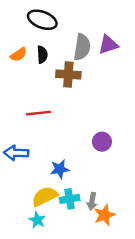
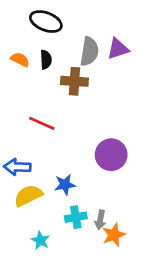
orange semicircle: (19, 55) -> (20, 60), turned -119
red line: (39, 113) -> (42, 123), turned 30
purple circle: (102, 142) -> (111, 155), size x1.5
yellow semicircle: (45, 196) -> (28, 195), moved

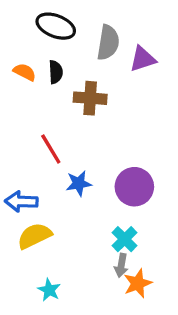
gray semicircle: (89, 51) -> (108, 43), moved
red line: (42, 123) -> (51, 149), turned 35
blue star: (65, 185) -> (79, 183), moved
cyan cross: (76, 217) -> (125, 239), moved, turned -35

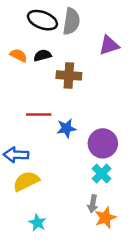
gray semicircle: (108, 43) -> (71, 21), moved
black semicircle: (56, 72) -> (42, 55), turned -102
red line: (51, 149) -> (39, 114), turned -60
blue star: (79, 183) -> (66, 128), moved
cyan cross: (125, 239) -> (102, 174), moved

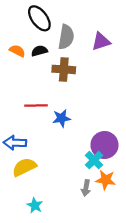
black ellipse: (42, 20) -> (39, 18), turned 32
gray semicircle: (71, 21) -> (66, 37), moved
purple circle: (103, 143) -> (104, 145), moved
orange star: (105, 218) -> (106, 180), moved, turned 30

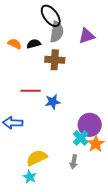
black ellipse: (39, 18) -> (51, 16), moved
yellow semicircle: (24, 167) -> (37, 158), moved
orange star: (106, 180) -> (96, 144), moved, turned 30

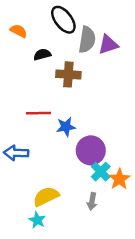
gray semicircle: (57, 32) -> (87, 40), moved
orange semicircle: (15, 44) -> (19, 31), moved
purple circle: (90, 125) -> (91, 150), moved

